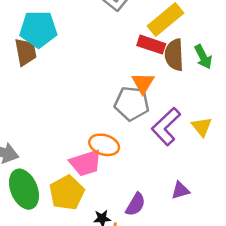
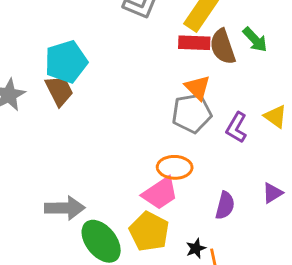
purple L-shape: (166, 126) -> (236, 128), size x0.7
purple semicircle: (136, 204) -> (225, 205), moved

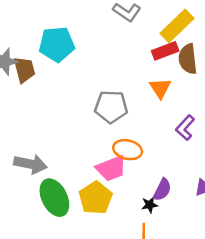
red rectangle: (194, 43) -> (165, 51), turned -35
brown trapezoid: (59, 91) -> (24, 70), moved
gray pentagon: (192, 113) -> (111, 107), moved
black star: (196, 248) -> (150, 205), moved

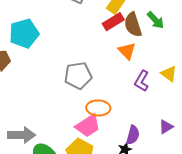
orange triangle: (160, 88) -> (127, 51), moved

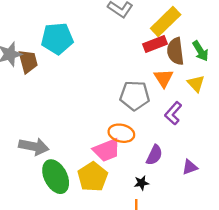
yellow triangle: (169, 74) -> (196, 84), moved
gray pentagon: (78, 76) -> (135, 96), moved
purple semicircle: (133, 135) -> (154, 155), moved

